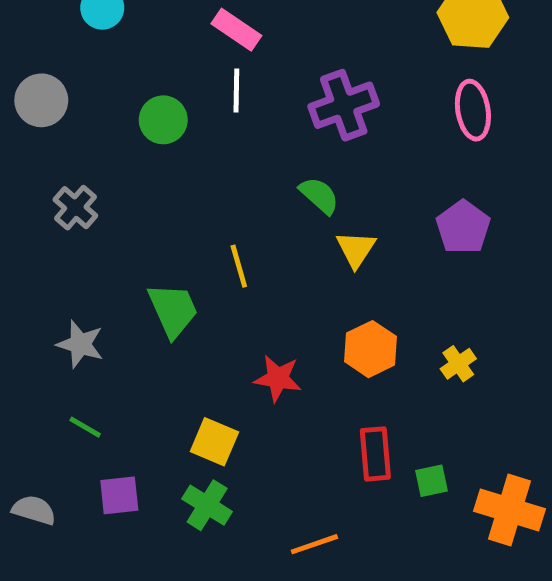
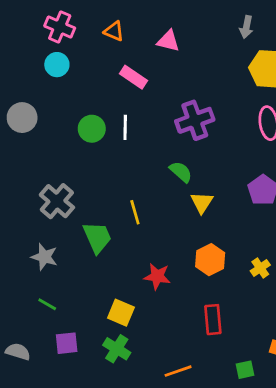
white line: (236, 91) -> (125, 127), moved
gray cross: (75, 208) -> (57, 201), moved, size x1.4
green square: (431, 481) -> (245, 370), moved

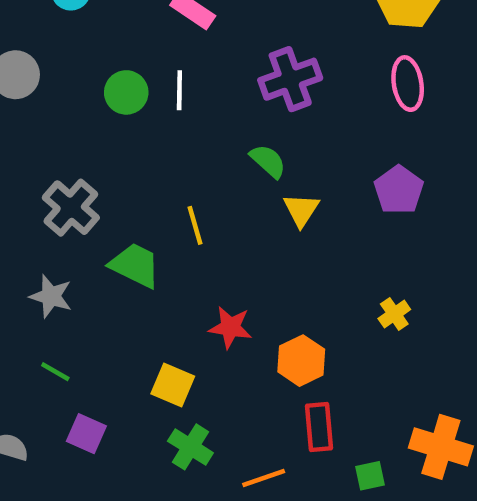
green trapezoid: (97, 237) -> (135, 265), turned -40
orange hexagon: (210, 260) -> (301, 361), moved
red rectangle: (213, 320) -> (319, 427), moved
purple square: (67, 343) -> (86, 434), turned 30
green cross: (117, 349) -> (190, 447), moved

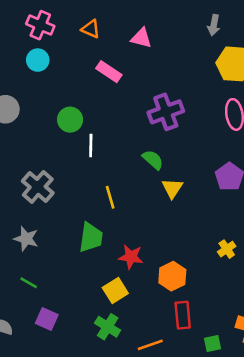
white line: (179, 90) -> (91, 145), moved
green trapezoid: (135, 265) -> (91, 237), moved, turned 72
yellow square: (173, 385) -> (115, 290), moved, turned 35

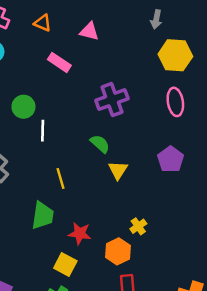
yellow cross: (227, 249) -> (138, 226), moved
yellow square: (115, 290) -> (65, 265), turned -30

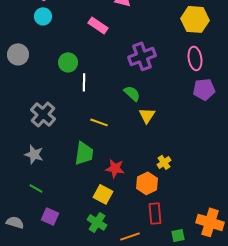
purple pentagon: (171, 159) -> (204, 89), moved, turned 30
yellow line: (61, 178) -> (99, 122), turned -54

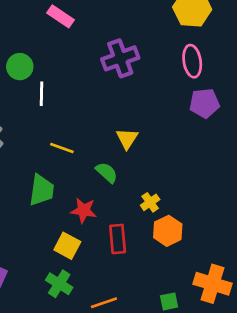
green semicircle: (132, 93) -> (107, 172), moved
orange hexagon: (147, 183) -> (168, 231), moved
red rectangle: (155, 213) -> (118, 239), moved

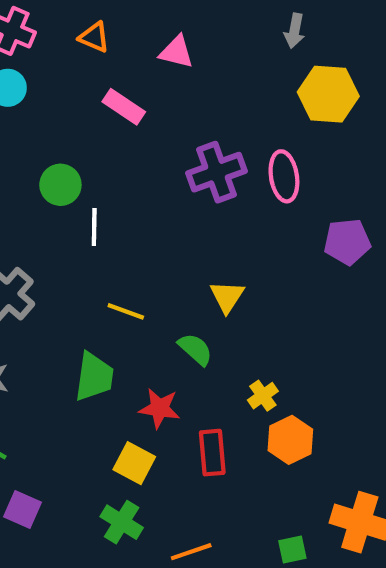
pink ellipse: (192, 61) -> (284, 176), moved

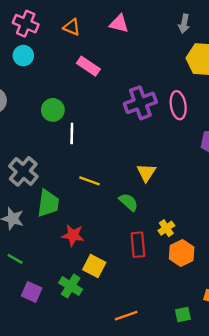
pink triangle: (176, 52) -> (119, 24), moved
green trapezoid: (94, 377) -> (48, 203), moved
red star: (160, 408) -> (73, 235), moved
red rectangle: (212, 453) -> (138, 245), moved
green cross: (122, 522) -> (71, 286), moved

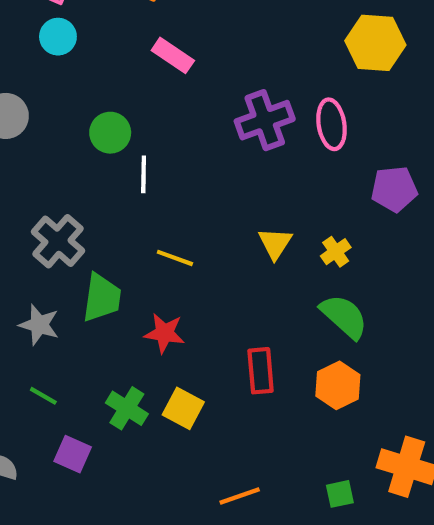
green semicircle: (129, 202) -> (344, 316), moved, size x1.4
yellow cross: (166, 228) -> (336, 252), moved
red star: (73, 235) -> (164, 333), moved
green cross: (71, 286) -> (127, 408), moved

